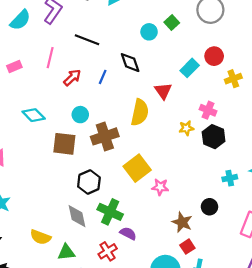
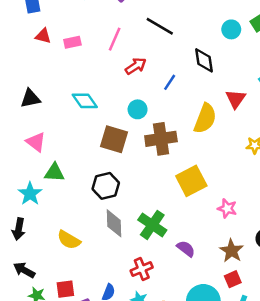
blue line: (103, 77) -> (170, 82), moved
black hexagon: (89, 182) -> (106, 186), moved
pink star: (160, 187) -> (227, 208), moved
purple semicircle: (128, 233) -> (186, 249), moved
green triangle: (66, 252) -> (54, 172), moved

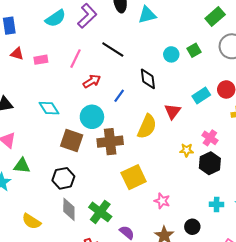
cyan circle: (138, 109) -> (92, 117), size x1.5

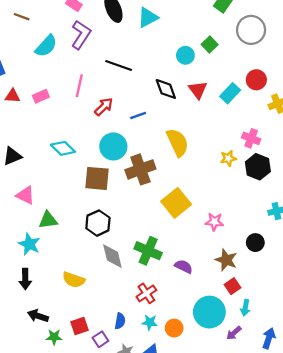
blue line: (119, 96) -> (138, 116), turned 48
red triangle: (173, 111) -> (198, 90), moved
yellow semicircle: (147, 126) -> (178, 143), turned -35

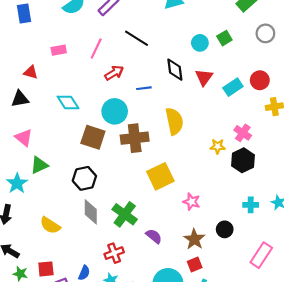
gray circle: (251, 30) -> (265, 33), size x0.7
red triangle: (13, 96) -> (31, 72), moved
green triangle: (48, 220) -> (39, 165), turned -30

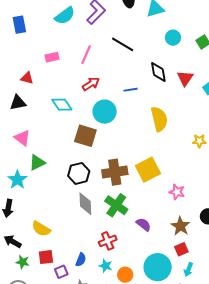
cyan circle: (200, 43) -> (173, 38), moved
red arrow: (114, 73) -> (91, 84), moved
brown cross: (135, 138) -> (115, 172), moved
yellow semicircle: (50, 225) -> (41, 229), moved

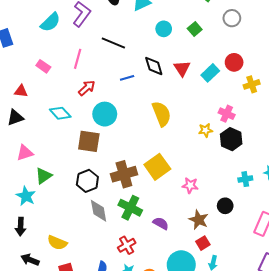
pink rectangle: (52, 57) -> (43, 66), turned 56
blue line: (131, 90) -> (127, 78), moved
pink triangle: (22, 138) -> (25, 153), turned -48

